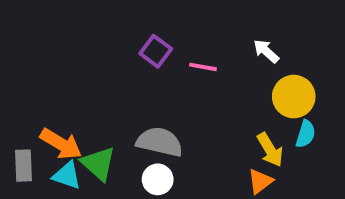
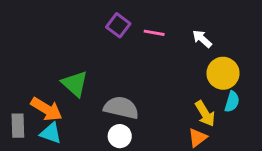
purple square: (156, 51) -> (118, 25), moved
pink line: (203, 67) -> (154, 33), moved
green triangle: (98, 164) -> (75, 84), moved

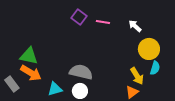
green triangle: (75, 84) -> (29, 56), moved, turned -30
gray rectangle: (18, 126) -> (12, 84), turned -35
cyan triangle: (51, 133) -> (55, 89), moved, turned -35

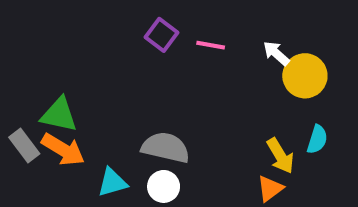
yellow circle: (149, 49) -> (305, 76), moved
gray rectangle: (12, 84) -> (24, 145), moved

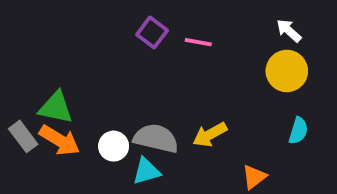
white arrow: (276, 53) -> (289, 31), moved
yellow arrow: (280, 156) -> (210, 135), moved, turned 92
cyan triangle: (112, 182) -> (146, 171), moved
white circle: (164, 186) -> (114, 146), moved

